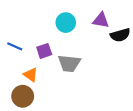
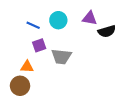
blue line: (15, 46) -> (33, 25), moved
orange triangle: (31, 75) -> (27, 67), turned -32

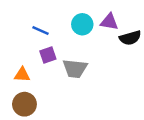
cyan circle: (58, 20) -> (82, 24), moved
orange triangle: (27, 67) -> (22, 75), moved

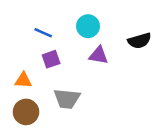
purple triangle: (109, 22) -> (99, 55), moved
gray trapezoid: (75, 69) -> (67, 99), moved

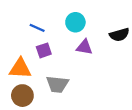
orange triangle: (23, 80) -> (20, 68), size x1.5

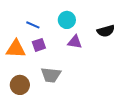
orange triangle: (20, 68) -> (16, 49), moved

